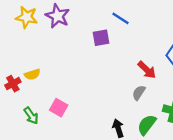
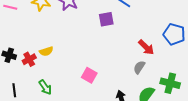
pink square: (59, 108) -> (89, 75), moved

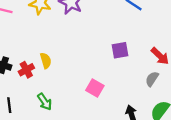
purple square: (106, 19) -> (120, 50), moved
yellow semicircle: (46, 51) -> (46, 61), turned -88

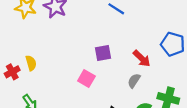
pink square: (95, 88) -> (86, 78), moved

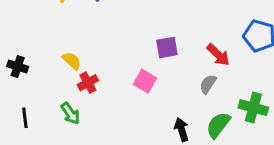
yellow semicircle: (31, 63) -> (72, 61), turned -32
red cross: (12, 72) -> (88, 83), moved

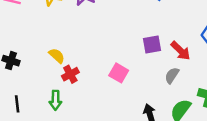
purple square: (167, 48) -> (152, 45), moved
green arrow: (70, 113) -> (56, 100), turned 36

